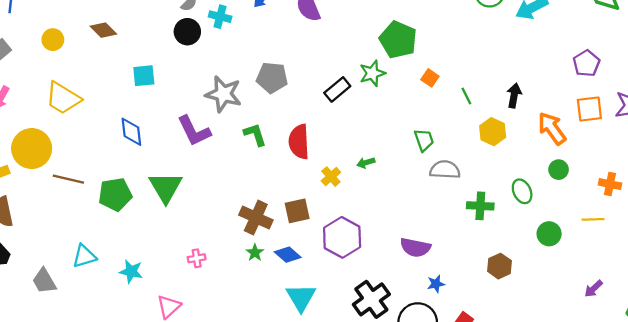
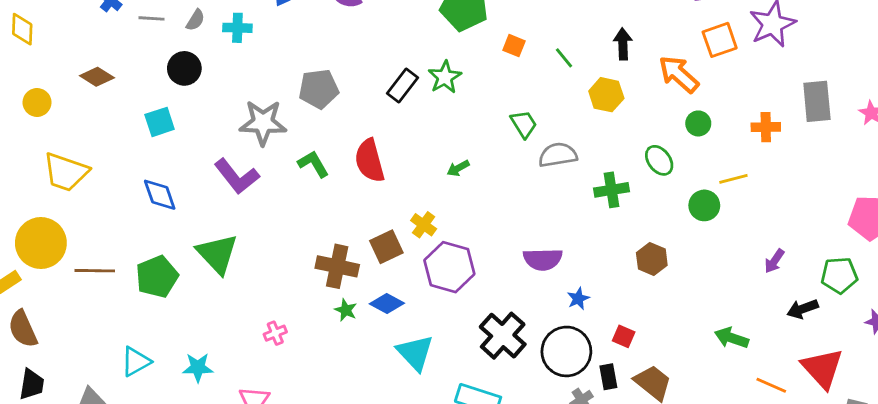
black circle: (187, 32) -> (184, 68), moved
green star: (372, 73) -> (445, 77), moved
yellow cross: (331, 177) -> (424, 225), moved
yellow line: (593, 219) -> (733, 179), moved

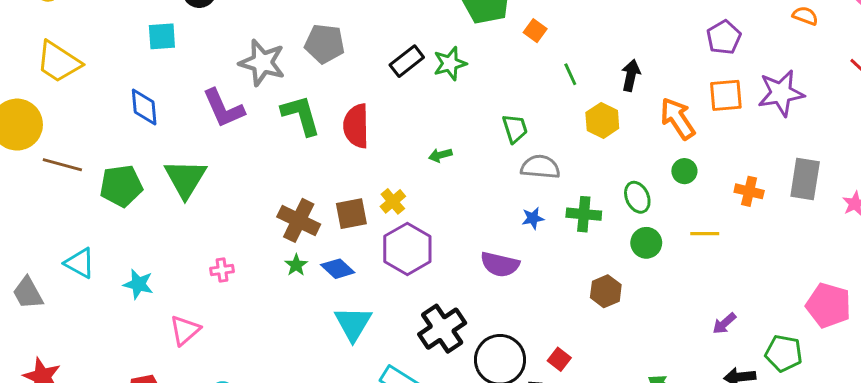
orange square: (514, 46) -> (535, 31), moved
green L-shape: (313, 164) -> (301, 115), size x1.4
green circle: (704, 205) -> (646, 243), moved
blue star: (578, 299) -> (533, 218), moved
cyan triangle: (136, 362) -> (80, 263), turned 44

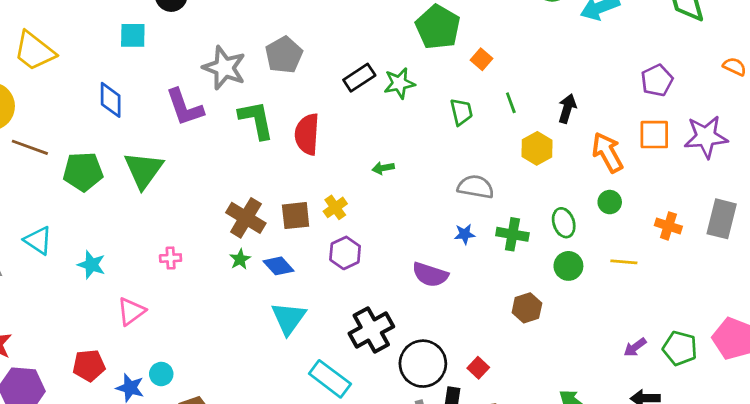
gray pentagon: (325, 44) -> (284, 55), turned 30
green trapezoid: (515, 129) -> (461, 112), moved
purple hexagon: (407, 249) -> (345, 253), size x0.7
green pentagon: (784, 353) -> (680, 348), moved

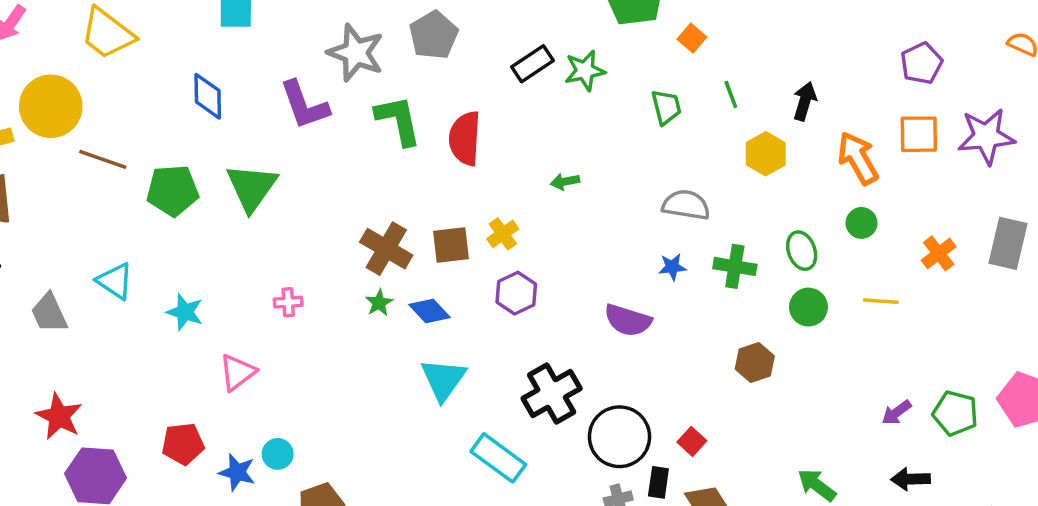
orange cross: (668, 226) -> (939, 253), turned 35

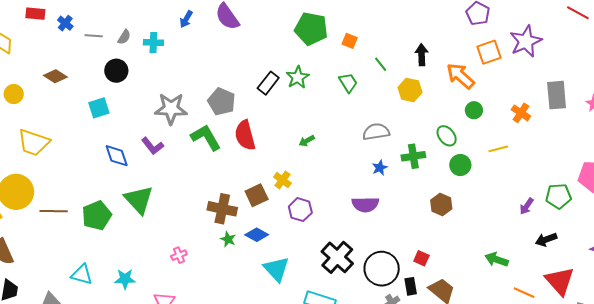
gray pentagon: (434, 35) -> (221, 102), moved
blue diamond: (208, 96) -> (117, 156), moved
purple L-shape: (304, 105) -> (153, 146), size x0.7

